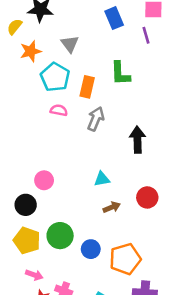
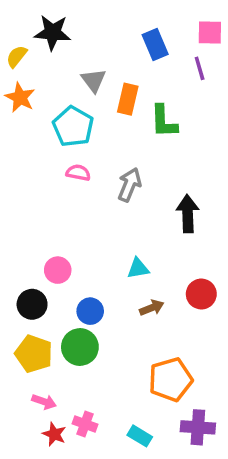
orange star: (31, 51) -> (20, 97), moved, turned -30
orange rectangle: (87, 87) -> (128, 99), moved
blue circle: (91, 249) -> (90, 311), moved

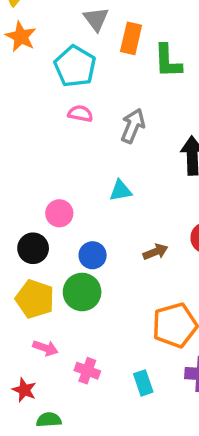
cyan triangle: (138, 268) -> (121, 191), moved
red star: (54, 434) -> (24, 390), moved
cyan rectangle: (140, 436) -> (143, 383), turned 40

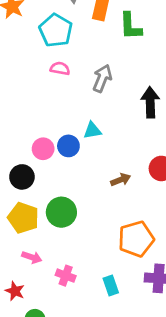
blue circle: (93, 255) -> (68, 146), moved

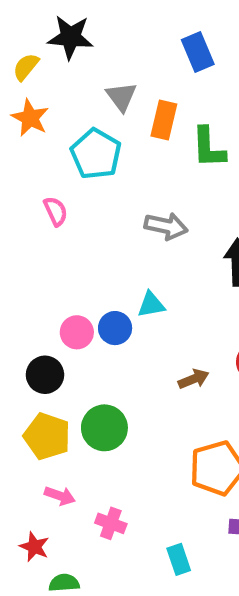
pink semicircle: (60, 68) -> (56, 211), moved, turned 54
gray arrow: (102, 78) -> (166, 226), turned 80
cyan rectangle: (111, 285) -> (179, 559), moved

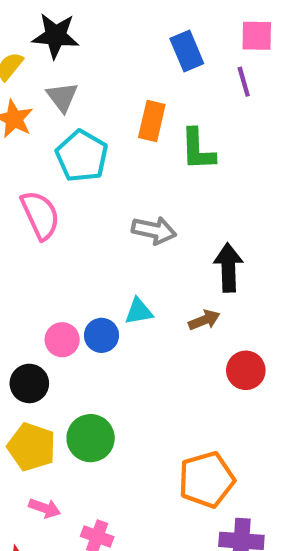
gray triangle: (121, 97) -> (62, 97), moved
pink semicircle: (56, 211) -> (40, 215), size x1.6
brown arrow: (194, 379) -> (204, 320), moved

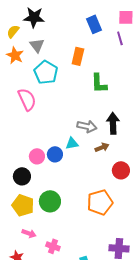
green L-shape: (198, 149) -> (99, 83), moved
gray arrow: (154, 230) -> (87, 126), moved
orange pentagon: (206, 480) -> (100, 202), moved

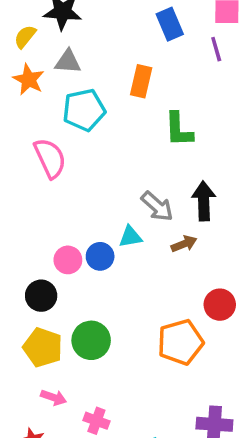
gray triangle: (37, 45) -> (68, 62), turned -49
cyan pentagon: (46, 72) -> (84, 110), turned 30
gray arrow: (87, 126) -> (157, 206), turned 30
red circle: (121, 170) -> (220, 305), moved

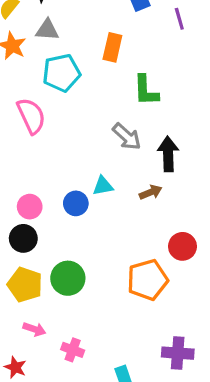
gray arrow: (157, 206) -> (127, 137), moved
pink circle: (68, 260) -> (30, 207), moved

